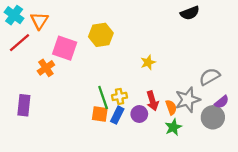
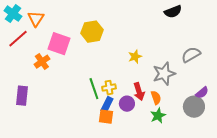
gray semicircle: (210, 77) -> (191, 55), moved
gray star: (188, 100) -> (164, 74), moved
orange square: (100, 114) -> (106, 117), moved

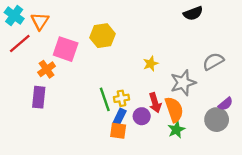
purple rectangle: (22, 96) -> (39, 97), moved
orange semicircle: (156, 98) -> (174, 109), size x1.6

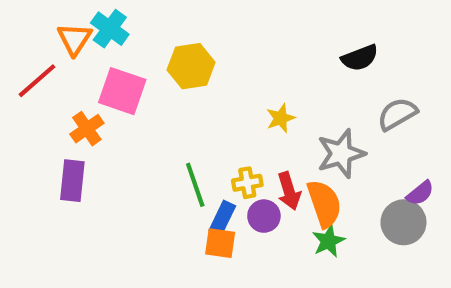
black semicircle: (193, 13) -> (360, 58), moved
cyan cross: (14, 16) -> (110, 29), moved
yellow cross: (122, 98) -> (247, 183), moved

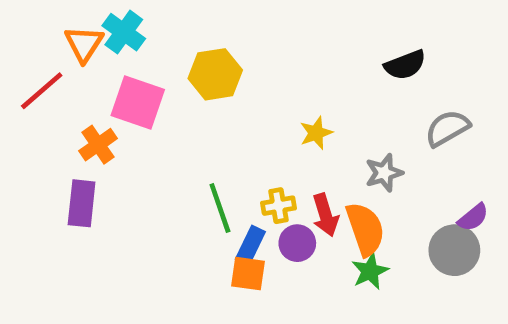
gray star: (341, 154) -> (384, 173), size x0.7

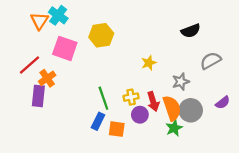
red line: (42, 91) -> (29, 65), moved
orange cross: (98, 145) -> (47, 78), moved
blue rectangle: (250, 245) -> (98, 121), moved
gray circle: (454, 250) -> (191, 110), moved

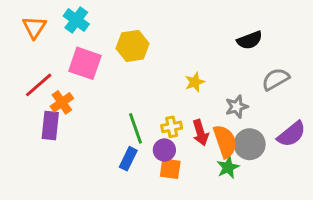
orange triangle: (39, 21) -> (34, 27), moved
purple semicircle: (223, 103) -> (292, 134), size x1.5
purple circle: (140, 115) -> (164, 150), moved
orange square: (117, 129) -> (170, 169), moved

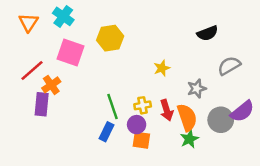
gray circle: (250, 144) -> (221, 120), moved

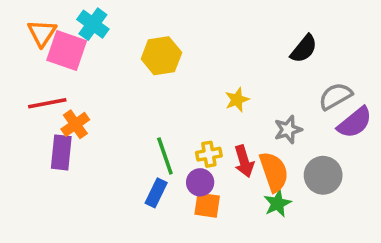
black semicircle: (207, 33) -> (304, 49), turned -30
pink square: (70, 52) -> (67, 51), moved
red line: (32, 71) -> (47, 103), turned 30
purple semicircle: (242, 111) -> (355, 123), moved

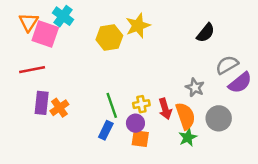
yellow star: (237, 100) -> (138, 26), moved, size x1.5
orange cross: (75, 124) -> (59, 108), moved
gray star: (288, 130) -> (195, 87), turned -30

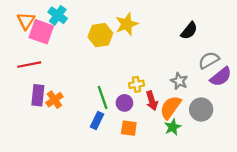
yellow cross: (141, 104) -> (137, 84), moved
orange semicircle: (185, 116) -> (170, 107), turned -125
purple circle: (135, 123) -> (124, 103), moved

